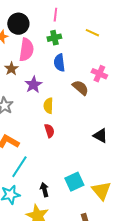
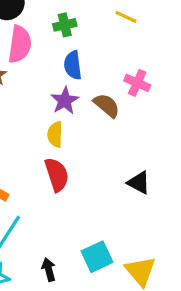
purple star: (33, 85) -> (65, 101), moved
red semicircle: (49, 131) -> (57, 175), size x1.5

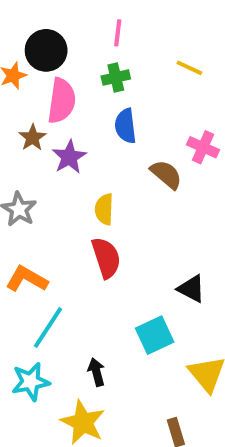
purple star: (65, 101) -> (69, 157), moved
black triangle: (139, 183) -> (191, 289), moved
cyan square: (97, 257) -> (155, 335), moved

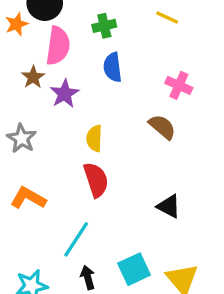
brown semicircle: (166, 174) -> (162, 127), moved
cyan line: (48, 327) -> (76, 239), moved
cyan square: (155, 335) -> (134, 269), moved

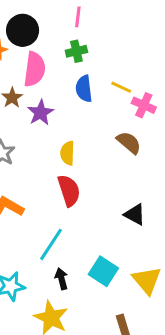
yellow line: (167, 18) -> (121, 87), moved
cyan square: (134, 269) -> (103, 271), turned -32

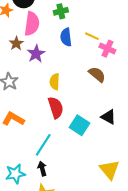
black triangle: (135, 214) -> (108, 117), moved
cyan square: (103, 271) -> (79, 125), moved
black arrow: (61, 279) -> (42, 169), moved

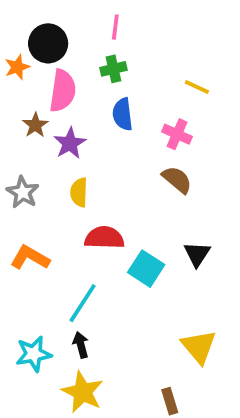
yellow line: (92, 36) -> (197, 87), moved
pink cross: (107, 49) -> (177, 134), moved
yellow semicircle: (55, 82) -> (79, 192), moved
red semicircle: (56, 108) -> (104, 238), turned -70
black triangle: (108, 117) -> (197, 254), turned 35

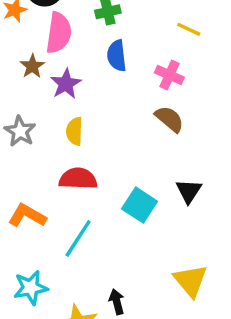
red semicircle: (104, 238) -> (78, 179), moved
orange L-shape: (30, 258) -> (27, 216), moved
black arrow: (81, 345) -> (117, 302), moved

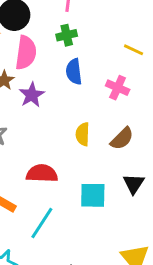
brown semicircle: (169, 119) -> (122, 139), moved, turned 95
yellow semicircle: (75, 131) -> (83, 134), moved
cyan square: (140, 205) -> (93, 195), turned -32

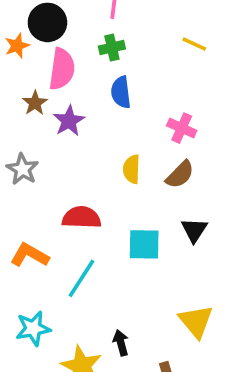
yellow line: (134, 50) -> (194, 44), moved
pink cross: (118, 88) -> (182, 128), moved

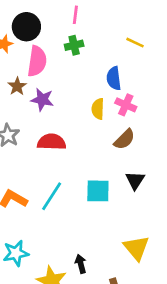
blue semicircle: (121, 92) -> (114, 78), moved
purple star: (69, 121) -> (42, 100), turned -30
yellow semicircle: (132, 169) -> (98, 109), moved
red semicircle: (81, 218) -> (52, 142), moved
cyan line: (81, 278) -> (52, 196), moved

